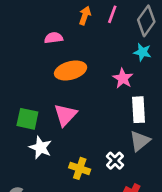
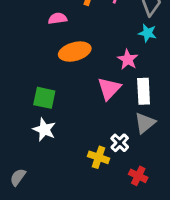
pink triangle: (65, 115) -> (109, 89), moved
green square: (27, 119) -> (44, 98), moved
yellow cross: (80, 168) -> (99, 157), moved

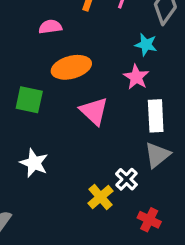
cyan star: (147, 33) -> (146, 45), moved
pink triangle: (109, 89) -> (94, 111), moved, turned -30
green square: (44, 98) -> (29, 100), moved
yellow cross: (99, 157) -> (101, 197), turned 30

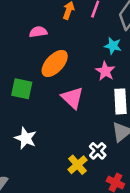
orange ellipse: (71, 67) -> (55, 64), turned -32

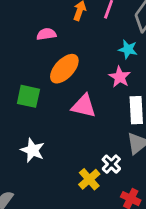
pink triangle: (72, 98) -> (84, 106), turned -30

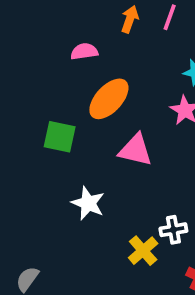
white star: (33, 150) -> (88, 203), moved
white cross: (111, 164) -> (173, 230), turned 36

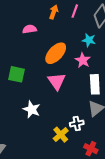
orange ellipse: (109, 99) -> (56, 53), moved
pink triangle: (135, 150) -> (57, 81), turned 42

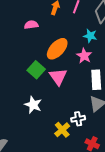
green square: (17, 74) -> (36, 70), moved, turned 30

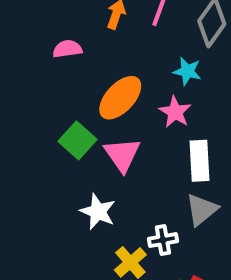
white star: (33, 105) -> (98, 212), moved

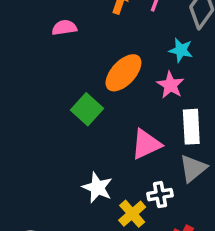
pink semicircle: (67, 49) -> (64, 28), moved
pink triangle: (122, 155) -> (146, 144), moved, turned 40
white star: (98, 212) -> (97, 188), moved

